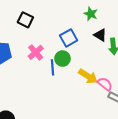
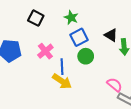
green star: (91, 14) -> (71, 18), moved
green circle: (62, 59) -> (86, 56), moved
yellow arrow: (88, 76) -> (62, 81), moved

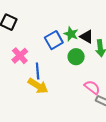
green star: (71, 18) -> (71, 34), moved
green circle: (86, 56) -> (76, 57), moved

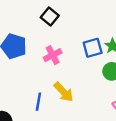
blue line: (38, 71) -> (38, 102), moved

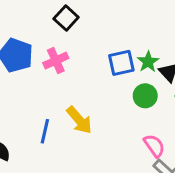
pink cross: (53, 55) -> (56, 61), moved

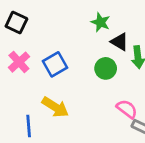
green star: (148, 62) -> (101, 22), moved
blue square: (121, 63) -> (55, 64), moved

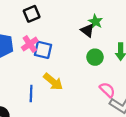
black square: (16, 23) -> (32, 14), turned 35
black triangle: (120, 42) -> (87, 31), moved
blue square: (55, 64) -> (43, 50), moved, turned 36

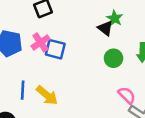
yellow arrow: (53, 82) -> (47, 95), moved
blue line: (31, 93) -> (23, 90), moved

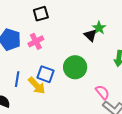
blue square: (55, 49) -> (46, 74), moved
green circle: (113, 58) -> (75, 67), moved, size x1.5

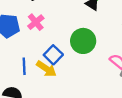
blue square: (46, 74) -> (53, 55), turned 36

